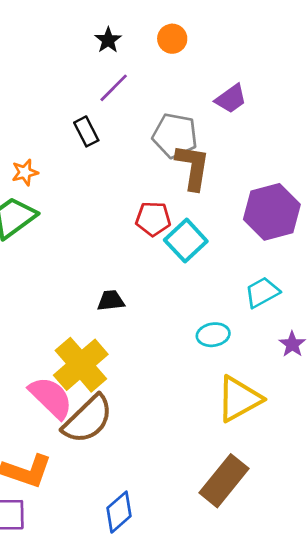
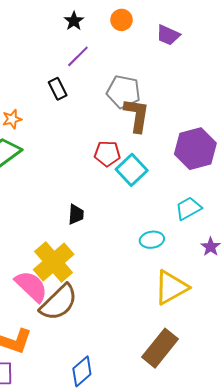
purple trapezoid: (231, 99) -> (168, 35), moved, turned 60
black trapezoid: (111, 301) -> (76, 214), turned 100

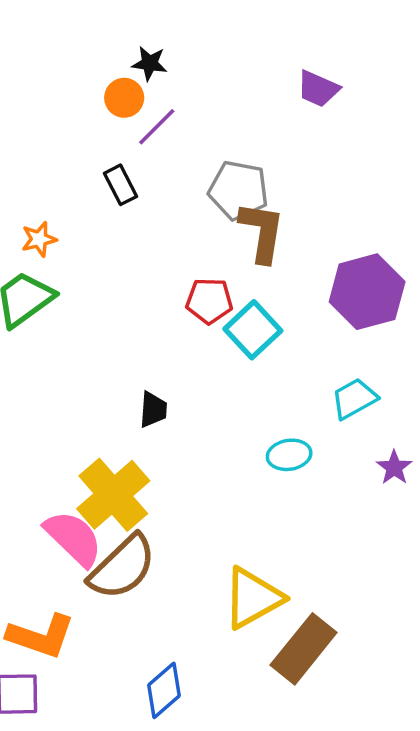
orange circle: (121, 20) -> (124, 98), moved
black star: (74, 21) -> (150, 63), turned -30
yellow triangle: (171, 287) -> (253, 598), moved

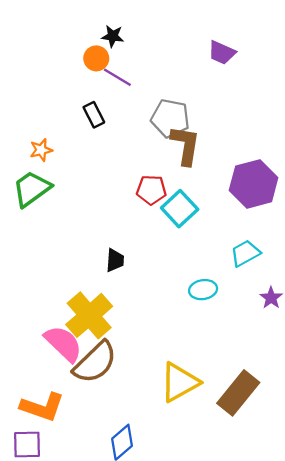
purple line: (157, 127) -> (117, 77), turned 76
brown rectangle: (304, 649) -> (238, 393), moved

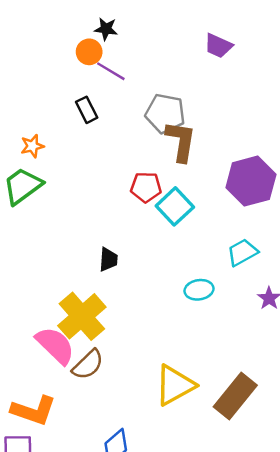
brown semicircle: (95, 362) -> (88, 365), size x0.7

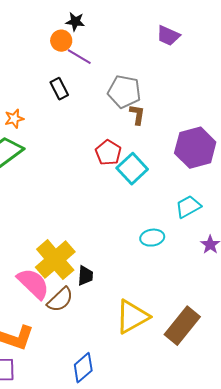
brown L-shape: (181, 141) -> (137, 115), size x0.6
red pentagon: (146, 187) -> (108, 153), turned 30
black trapezoid: (108, 260) -> (85, 276), moved

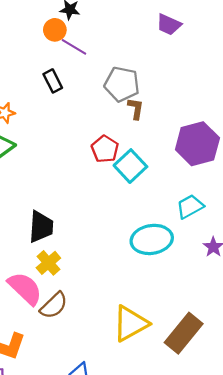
cyan ellipse: (152, 238) -> (152, 239), size x1.6
yellow cross: (55, 260) -> (48, 263), size x0.6
black trapezoid: (85, 276) -> (41, 227), moved, size x1.5

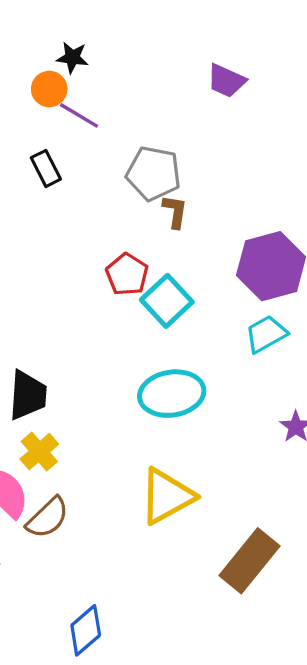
cyan trapezoid: (190, 206) -> (266, 334), moved
cyan ellipse: (152, 239) -> (172, 394), moved
yellow triangle: (130, 324) -> (167, 496), moved

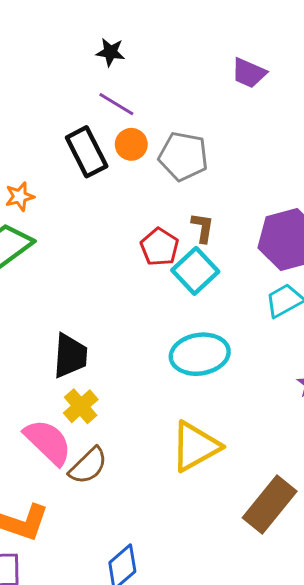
orange circle: (49, 89) -> (131, 144), moved
black rectangle: (46, 168) -> (87, 152), size x1.5
brown L-shape: (175, 211) -> (203, 228), moved

